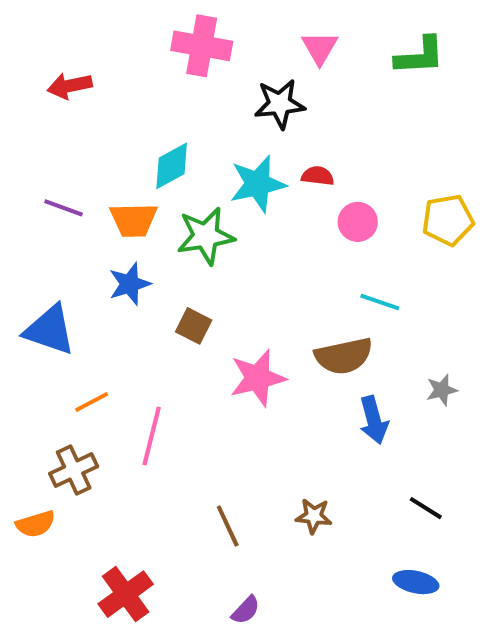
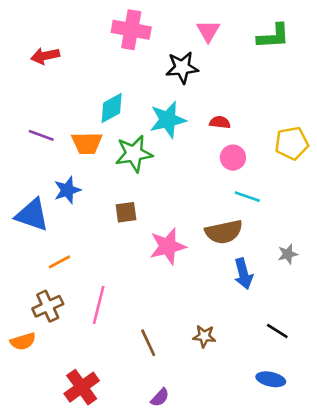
red semicircle: (318, 176) -> (220, 122), moved
pink circle: (358, 222) -> (233, 158), moved
blue star: (130, 284) -> (67, 190), moved
brown square: (194, 326) -> (126, 212), turned -35
pink line: (152, 436) -> (99, 305), moved

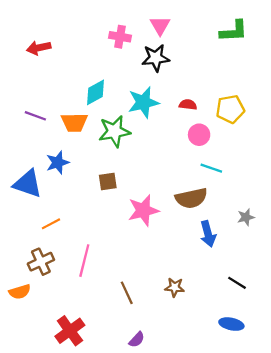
pink cross: (131, 30) -> (120, 37), moved, size x0.7
pink triangle: (208, 31) -> (160, 26), moved
yellow pentagon: (292, 143) -> (230, 109), moved

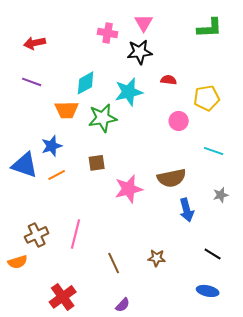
red semicircle: (188, 105) -> (169, 80), moved
purple line: (35, 116) -> (32, 82), moved
cyan line: (211, 168) -> (214, 151), moved
orange line: (51, 224) -> (57, 175), moved

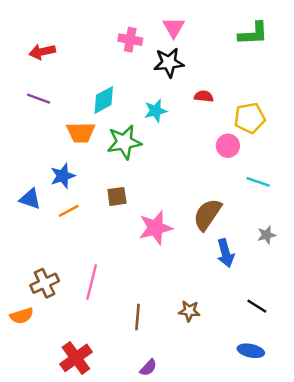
cyan star: (129, 92) -> (156, 111), size x0.7
pink circle: (179, 121) -> (228, 146), moved
blue triangle: (25, 165) -> (30, 199), size x0.7
brown semicircle: (172, 178) -> (207, 214), turned 136
brown line: (114, 263) -> (137, 317), turned 30

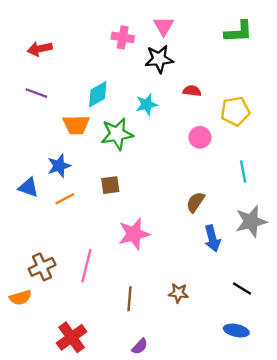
pink circle: (228, 146) -> (200, 137), moved
cyan line: (258, 182) -> (243, 171), turned 60
brown semicircle: (207, 214) -> (195, 202), size x0.7
pink star: (156, 228) -> (134, 234), moved
gray star: (266, 235) -> (251, 221), size x1.8

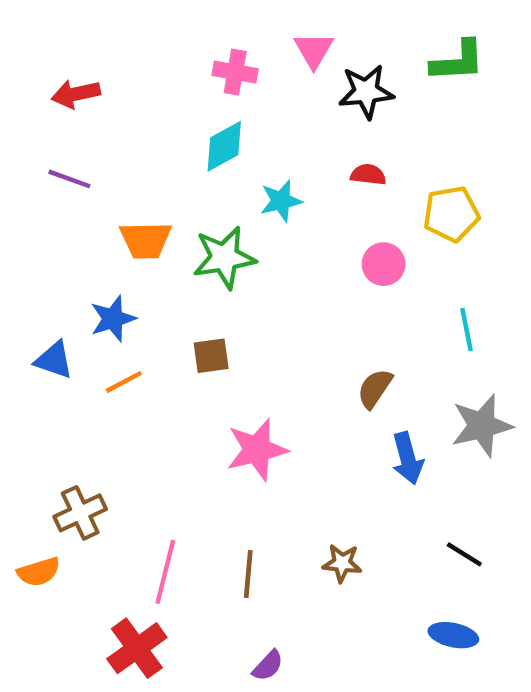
black star: (159, 59) -> (366, 92), moved
cyan diamond: (98, 94) -> (224, 146), moved
pink line: (86, 266) -> (165, 572), moved

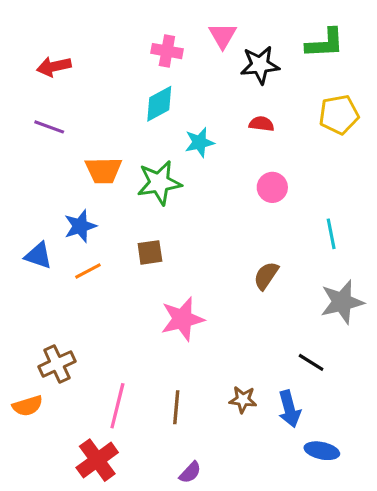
yellow pentagon: (451, 214) -> (339, 115), moved
blue arrow: (408, 458) -> (289, 409), moved
black line: (464, 554) -> (311, 362), moved

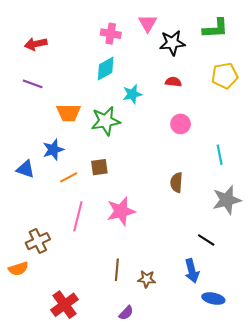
orange line: (88, 271) -> (69, 177), moved
brown semicircle: (266, 276) -> (176, 182), turned -30
brown star: (243, 400) -> (147, 279), moved
pink line: (117, 406) -> (78, 216), moved

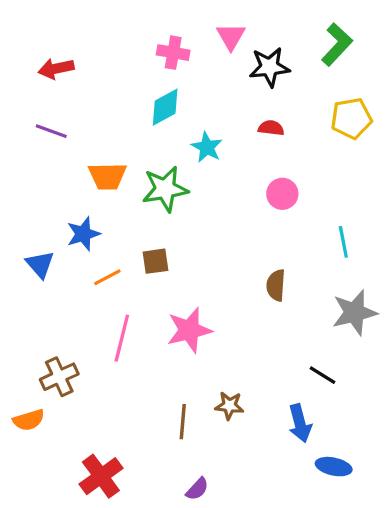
green L-shape: (215, 28) -> (337, 45), turned -44
cyan star: (132, 94) -> (207, 147), turned -30
blue triangle: (26, 169) -> (40, 264), turned 30
brown star: (147, 279) -> (229, 406), moved

